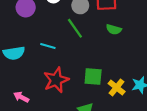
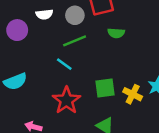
green line: (75, 28) -> (75, 41), turned -65
cyan line: (48, 46) -> (64, 64), moved, turned 32

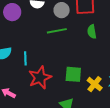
green semicircle: (116, 33) -> (92, 32), turned 64
cyan line: (64, 64) -> (25, 58), moved, turned 40

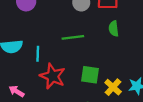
green line: (57, 31) -> (73, 37), moved
red star: (40, 78) -> (53, 76), turned -30

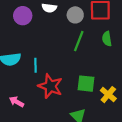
green line: (73, 37) -> (79, 41), moved, turned -60

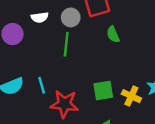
green line: (79, 41) -> (66, 44), moved

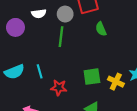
red star: (64, 104) -> (59, 88), size x0.7

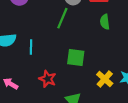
green square: (92, 77) -> (76, 57), moved
red star: (59, 88) -> (48, 79), moved

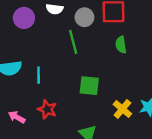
green line: (62, 18) -> (73, 42), turned -36
red star: (48, 79) -> (47, 109), moved

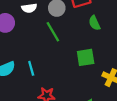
green square: (89, 86) -> (86, 57), moved

